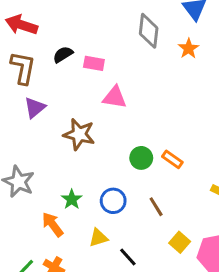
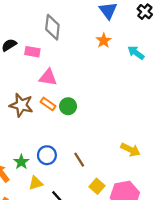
gray diamond: (149, 31) -> (52, 27), moved
green circle: (141, 158) -> (68, 106), moved
orange rectangle: (172, 159) -> (48, 104), moved
green star: (72, 199) -> (21, 162), moved

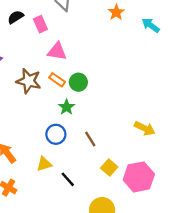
pink rectangle: (32, 52) -> (40, 24), turned 56
green star: (21, 162) -> (67, 107), moved

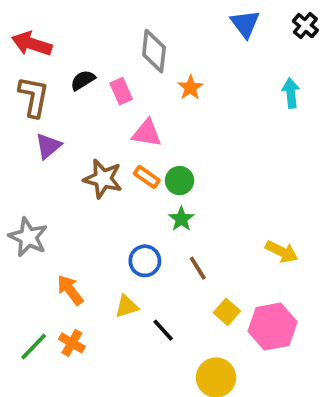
orange star: (116, 12) -> (190, 88), moved
cyan arrow: (151, 25) -> (291, 93), turned 48
green star: (67, 107) -> (181, 219), moved

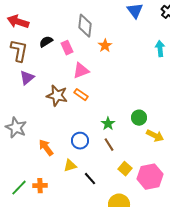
pink triangle: (147, 133) -> (81, 71), turned -30
green circle: (180, 181) -> (139, 118), moved
green star: (181, 219) -> (108, 124), moved
orange arrow: (70, 290) -> (46, 148), moved
orange cross: (72, 343) -> (40, 186), turned -32

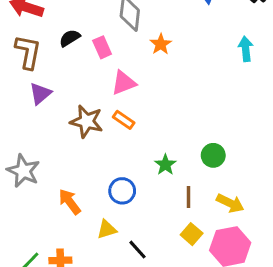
yellow arrow: (155, 136) -> (230, 203), moved
brown line: (109, 145) -> (189, 197), moved, turned 32

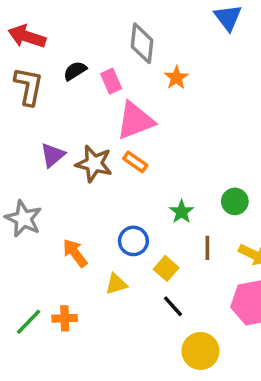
pink triangle: (124, 83) -> (135, 121), size x1.4
purple triangle: (40, 94) -> (53, 155), moved
yellow square: (192, 234) -> (166, 268), moved
black line: (138, 250) -> (173, 306), moved

